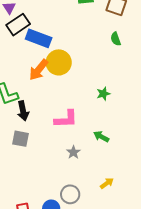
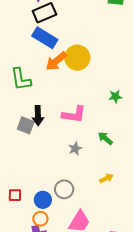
blue rectangle: (39, 38) -> (45, 38), moved
black arrow: (23, 111) -> (38, 116), moved
yellow arrow: (107, 183) -> (106, 178), moved

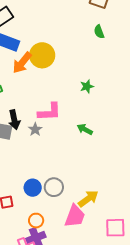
gray star: (75, 149) -> (35, 129), moved
yellow arrow: (106, 178) -> (88, 199), moved, size x1.5
blue circle: (43, 200) -> (33, 188), moved

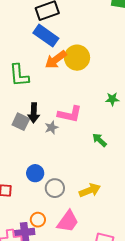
blue circle: (33, 188) -> (35, 173), moved
yellow arrow: (88, 199) -> (90, 190), moved
orange circle: (36, 221) -> (38, 220), moved

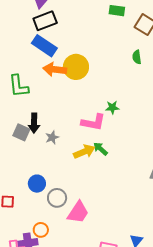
orange arrow: (56, 60) -> (55, 69), turned 45
pink L-shape: (70, 114) -> (93, 122), moved
yellow arrow: (90, 190) -> (84, 152), moved
pink trapezoid: (68, 221) -> (78, 212), moved

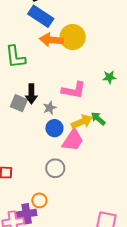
pink L-shape: (93, 122) -> (74, 90), moved
blue circle: (37, 184) -> (54, 128), moved
pink trapezoid: (78, 212) -> (73, 140), moved

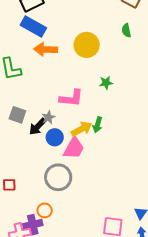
yellow circle: (73, 37) -> (87, 45), moved
black arrow: (31, 94) -> (38, 127), moved, turned 48
green arrow: (98, 119) -> (98, 125), turned -112
gray circle: (55, 168) -> (58, 177), size x1.4

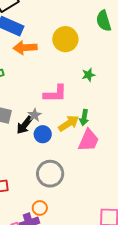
green semicircle: (126, 30) -> (104, 21), size x1.5
pink trapezoid: (74, 148) -> (89, 140), moved

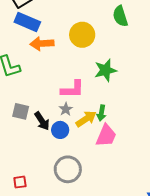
green star: (88, 75) -> (105, 70), size x1.6
gray star: (35, 115) -> (66, 109), moved
black arrow: (25, 125) -> (42, 121), turned -72

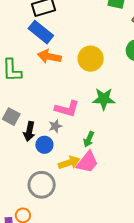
yellow arrow: (86, 119) -> (69, 163), moved
black arrow: (42, 121) -> (29, 131), turned 30

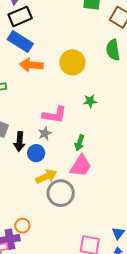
green star: (104, 99) -> (90, 101), size x0.6
yellow arrow: (69, 163) -> (46, 177), moved
gray circle: (42, 185) -> (61, 193), moved

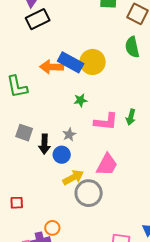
blue rectangle: (20, 41) -> (71, 62), moved
green star: (90, 101) -> (80, 100), moved
pink L-shape: (55, 115) -> (106, 122), moved
green arrow: (80, 143) -> (131, 117), moved

